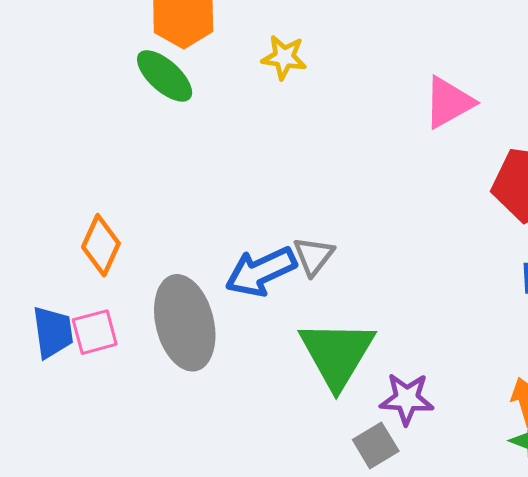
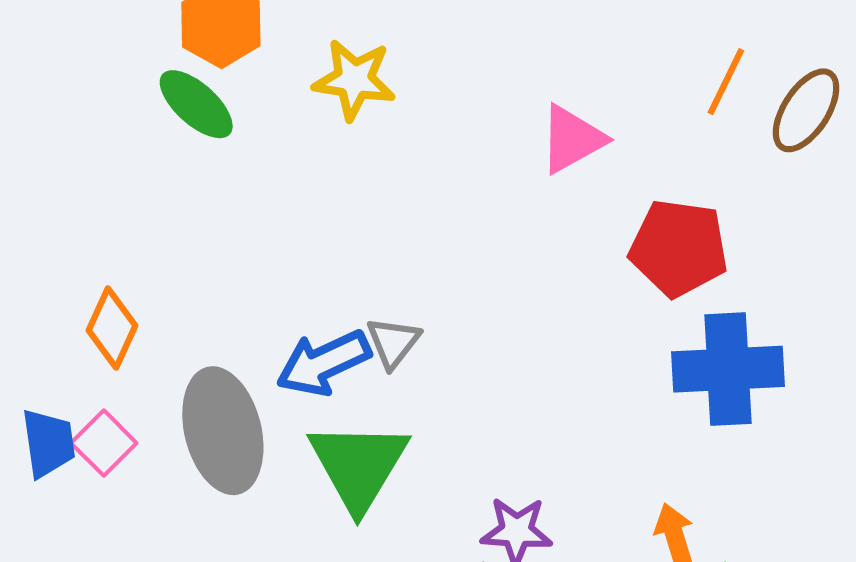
yellow star: (284, 57) -> (354, 80), size x1.4
pink square: (95, 332) -> (104, 443), turned -30
green triangle: (337, 354) -> (358, 466), moved

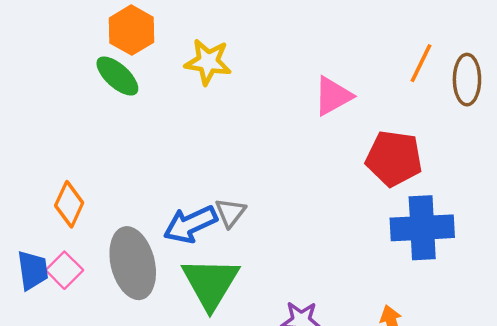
brown ellipse: (806, 110) -> (467, 80), turned -33

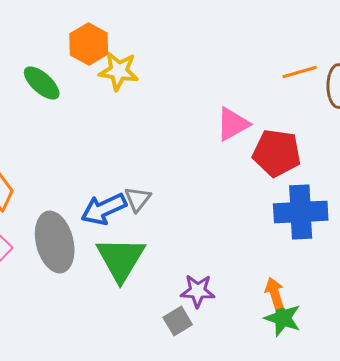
orange hexagon: (132, 30) -> (89, 44), moved
orange line: (421, 63) -> (300, 72), turned 48
pink triangle: (333, 96) -> (233, 124), moved

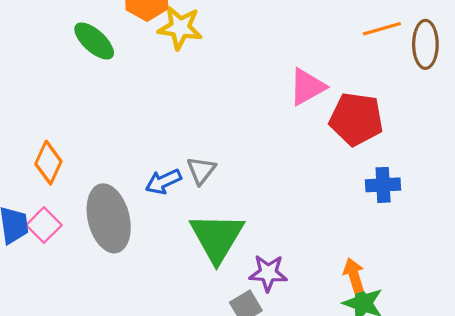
blue arrow: (104, 209) -> (163, 182), size x0.7
blue cross: (301, 212) -> (383, 185), size x0.6
green triangle: (121, 259) -> (217, 237), moved

